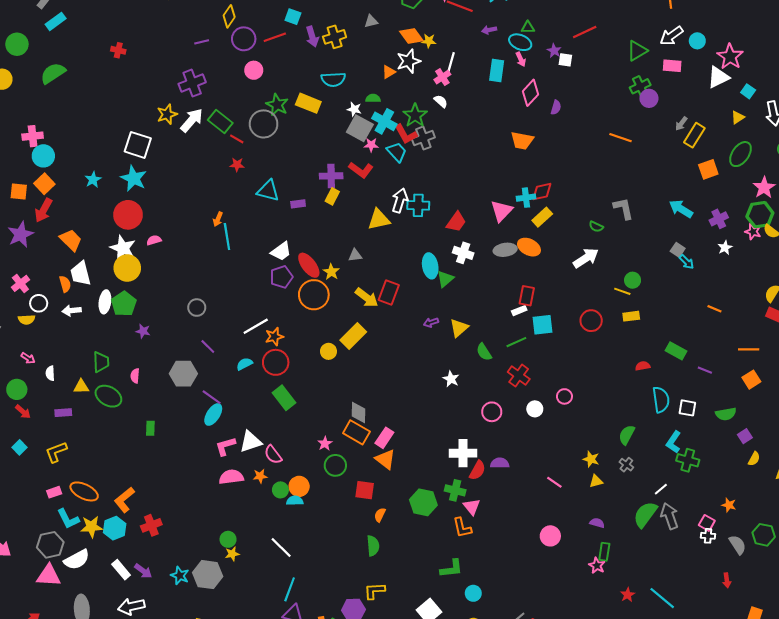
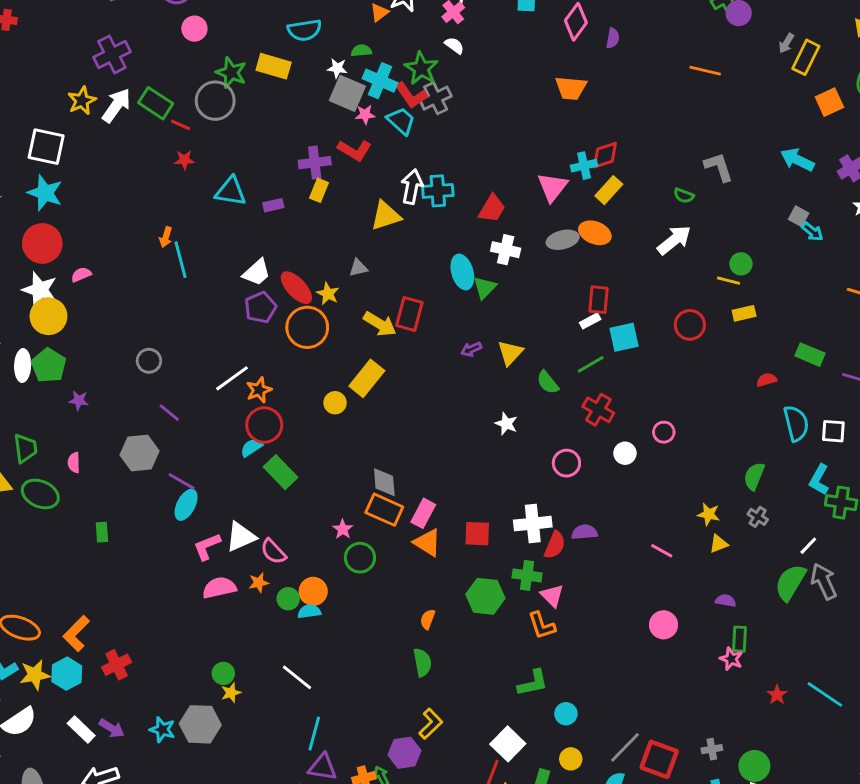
cyan semicircle: (245, 364) -> (251, 447), moved
red square: (365, 490) -> (477, 534), moved
yellow L-shape: (375, 591) -> (431, 724), turned 145

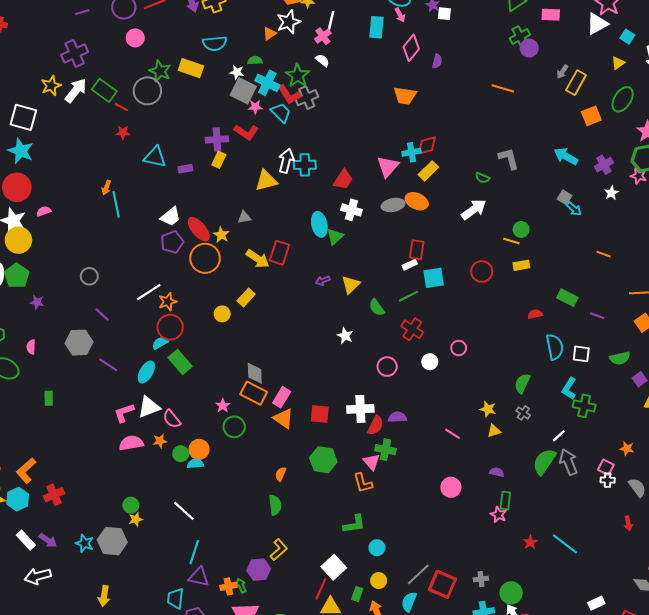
yellow rectangle: (367, 378) -> (246, 298), size x0.7
cyan ellipse: (186, 505) -> (146, 372), moved
green cross: (527, 575) -> (385, 450), moved

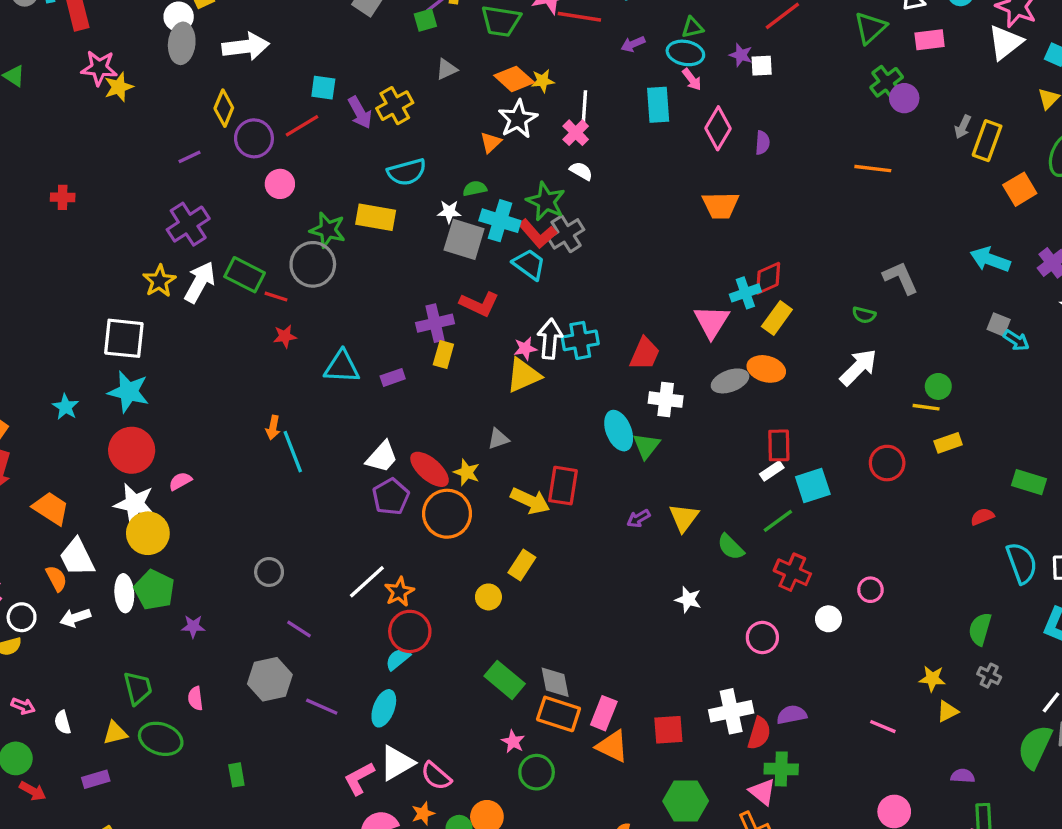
pink star: (255, 107) -> (525, 348), moved
green rectangle: (180, 362) -> (505, 680), moved

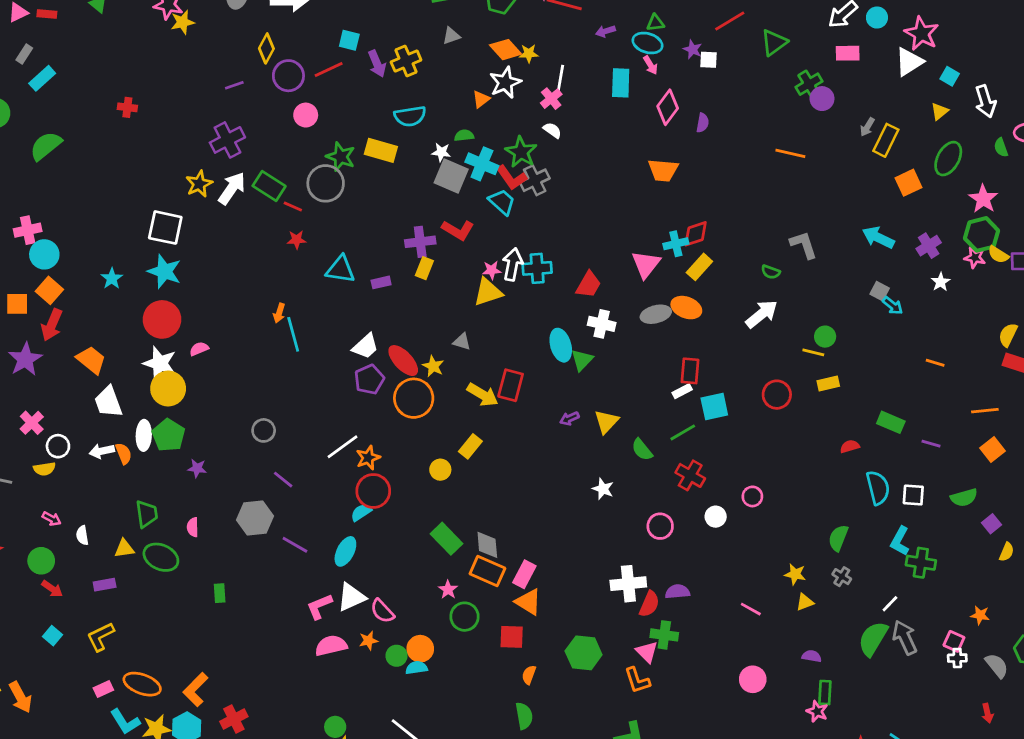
green triangle: (870, 28) -> (774, 43), moved
gray triangle: (498, 439) -> (462, 342), turned 30
orange semicircle: (56, 578) -> (124, 454), moved
red square: (668, 730) -> (512, 637), moved

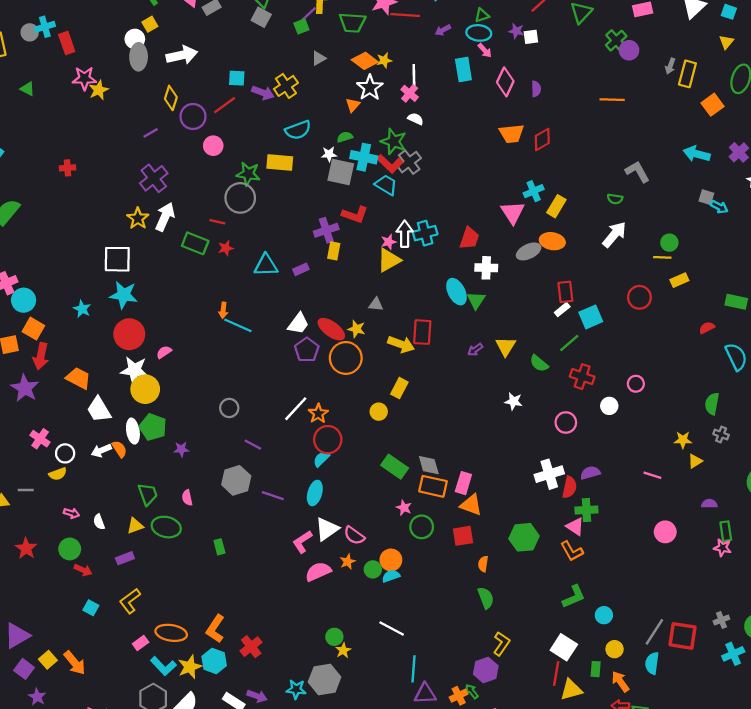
purple arrow: (377, 64) -> (263, 93), turned -35
green rectangle: (269, 186) -> (195, 243), moved
red diamond: (696, 234) -> (542, 140), moved
cyan line: (293, 334) -> (238, 325), turned -40

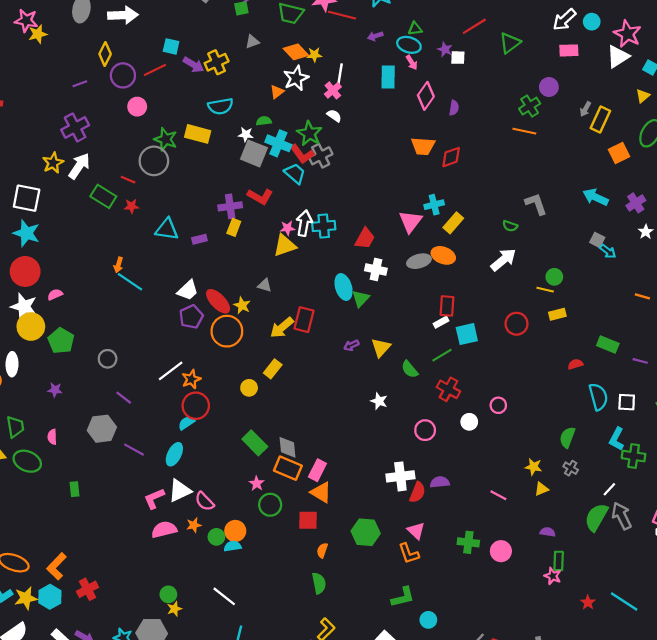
green cross: (616, 41) -> (530, 106), moved
yellow arrow: (401, 344) -> (282, 328), turned 110
green pentagon: (153, 427) -> (61, 341), moved
green cross: (586, 510) -> (468, 542), moved

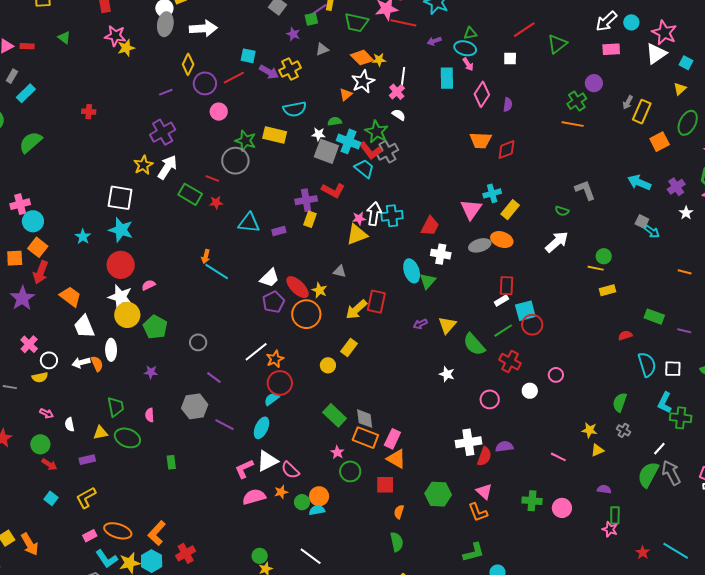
purple star: (445, 49) -> (293, 34), moved
red circle: (517, 324) -> (532, 325), moved
green semicircle: (410, 369) -> (474, 344), size x1.4

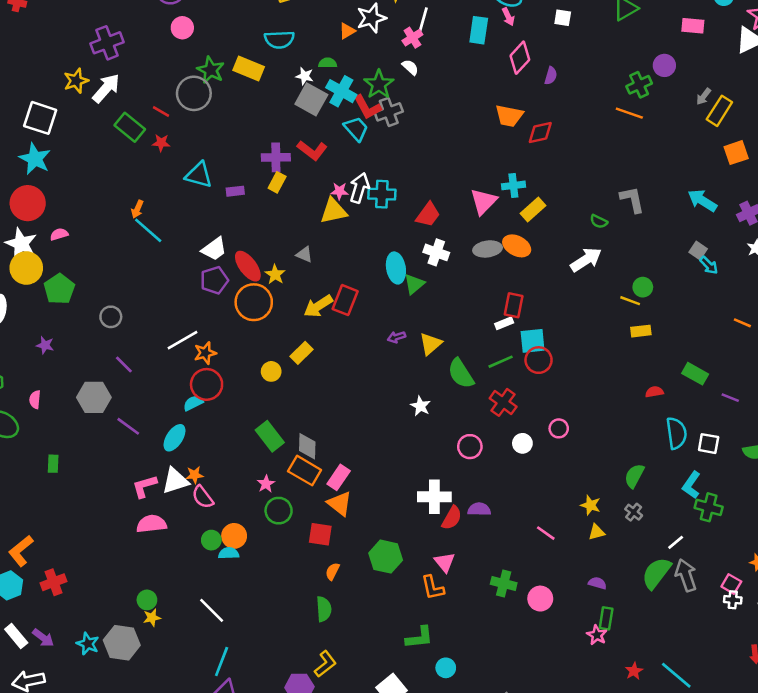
orange star: (281, 492) -> (195, 475), moved

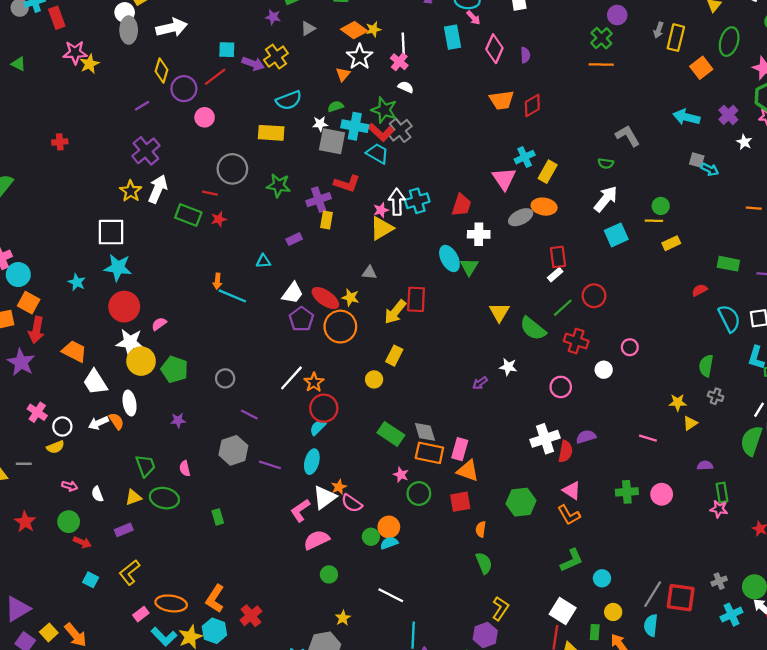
green star: (211, 70) -> (279, 185), moved
cyan triangle: (199, 175) -> (263, 261), moved, size x0.6
purple arrow: (396, 337) -> (480, 383), moved
cyan square: (533, 341) -> (616, 235), moved
green circle: (147, 600) -> (329, 574), moved

